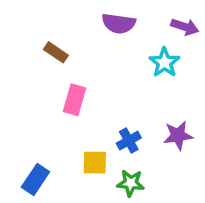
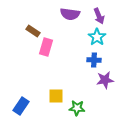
purple arrow: (185, 27) -> (99, 16), moved, turned 49
pink rectangle: (74, 100) -> (46, 47), moved
blue cross: (129, 141) -> (94, 60), moved, turned 32

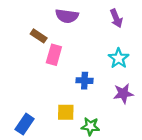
purple semicircle: (70, 14) -> (67, 16), moved
cyan star: (97, 37) -> (119, 58), moved
blue cross: (94, 60) -> (85, 81), moved

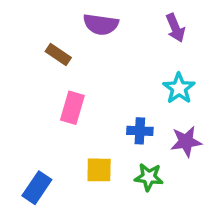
pink rectangle: (54, 55) -> (72, 108), moved
blue cross: (85, 81) -> (140, 131), moved
green star: (90, 126) -> (149, 177), moved

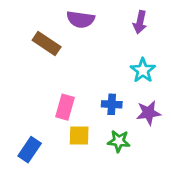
purple arrow: (175, 28) -> (140, 22), turned 35
brown rectangle: (58, 55) -> (47, 43), size x1.4
pink rectangle: (72, 108) -> (65, 107), moved

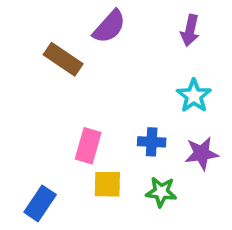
purple semicircle: (81, 19) -> (109, 27), turned -56

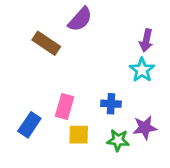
purple arrow: (190, 30) -> (146, 40), moved
purple star: (202, 153) -> (145, 128), moved
blue rectangle: (40, 203) -> (29, 125), moved

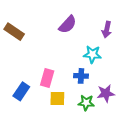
purple semicircle: (80, 19) -> (68, 24), moved
brown rectangle: (46, 43) -> (14, 32), moved
cyan star: (142, 70) -> (92, 54), moved, turned -30

